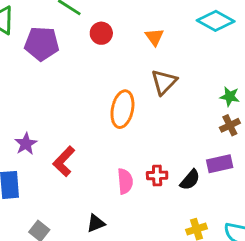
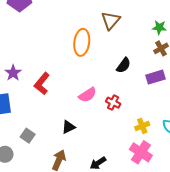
red cross: (157, 175) -> (113, 103), moved, turned 32
black semicircle: (190, 180) -> (124, 65), moved
pink semicircle: (125, 181) -> (88, 95), turned 66

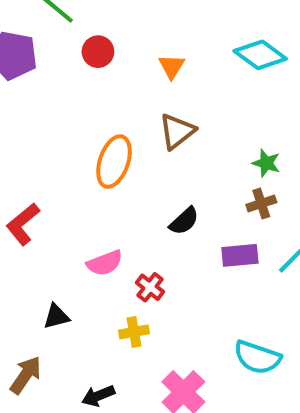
yellow cross: (142, 126) -> (134, 332), moved

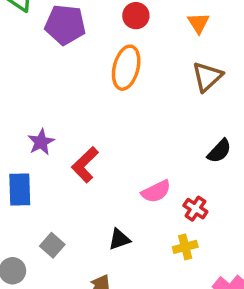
orange ellipse: (114, 162) -> (126, 68), moved

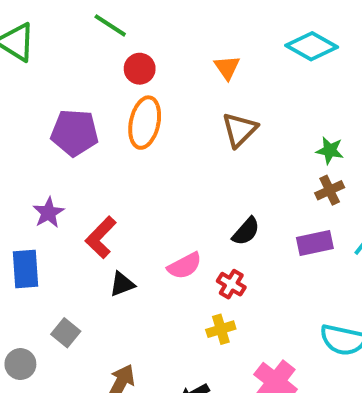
red circle: (136, 16) -> (140, 69), moved
purple pentagon: (65, 25) -> (75, 133), moved
black semicircle: (219, 151) -> (246, 231), moved
black triangle: (119, 239) -> (122, 284), moved

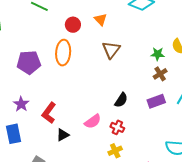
red circle: (140, 69) -> (73, 25), moved

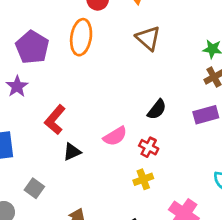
brown triangle: (111, 50) -> (148, 38), turned -30
purple pentagon: (29, 62) -> (32, 47), turned 30
purple star: (21, 104) -> (17, 86), moved

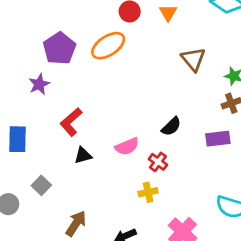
orange ellipse: (81, 37) -> (108, 46), turned 40
brown triangle: (148, 38) -> (193, 59), moved

